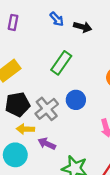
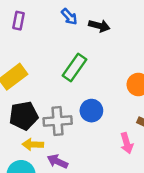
gray cross: (47, 109) -> (58, 121), turned 35

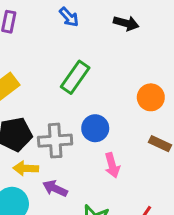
black arrow: (99, 26) -> (126, 23), moved
pink arrow: (127, 143) -> (112, 165), moved

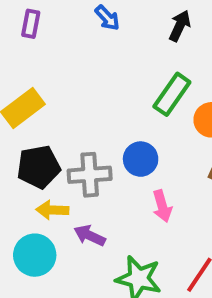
black arrow: (126, 23) -> (180, 26), turned -80
green rectangle: (75, 77) -> (172, 94), moved

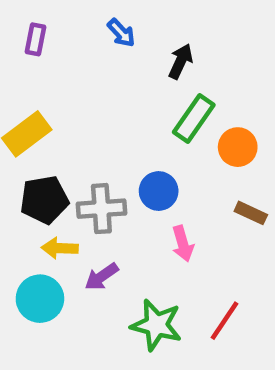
black arrow: (180, 26) -> (181, 61), moved
purple arrow: (90, 235) -> (101, 277), turned -60

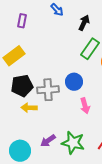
purple rectangle: (36, 39) -> (22, 21), moved
purple arrow: (101, 277) -> (48, 141), moved
cyan circle: (40, 299) -> (20, 151), moved

